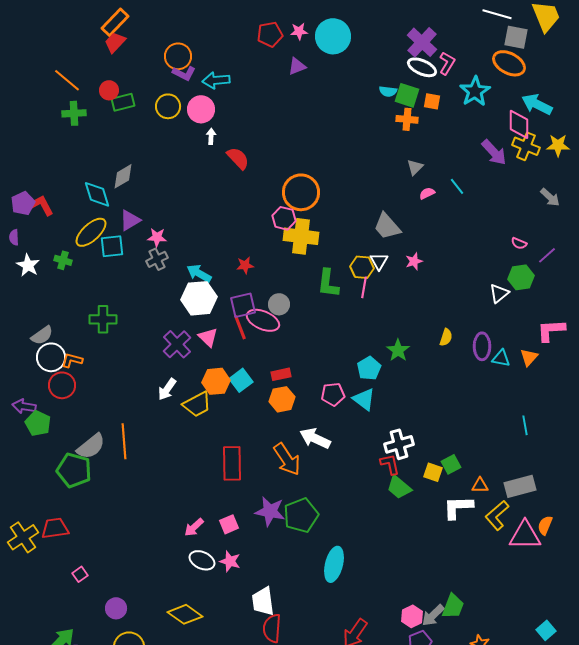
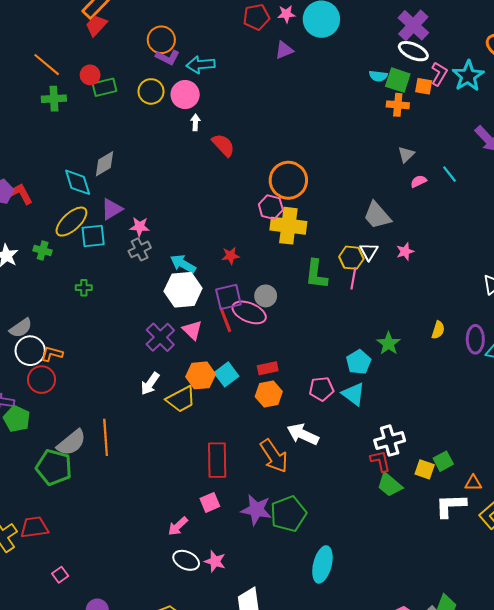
pink L-shape: (447, 63) -> (439, 74), moved
green cross: (103, 319) -> (84, 288), moved, size x0.6
pink square: (229, 524) -> (210, 502), moved

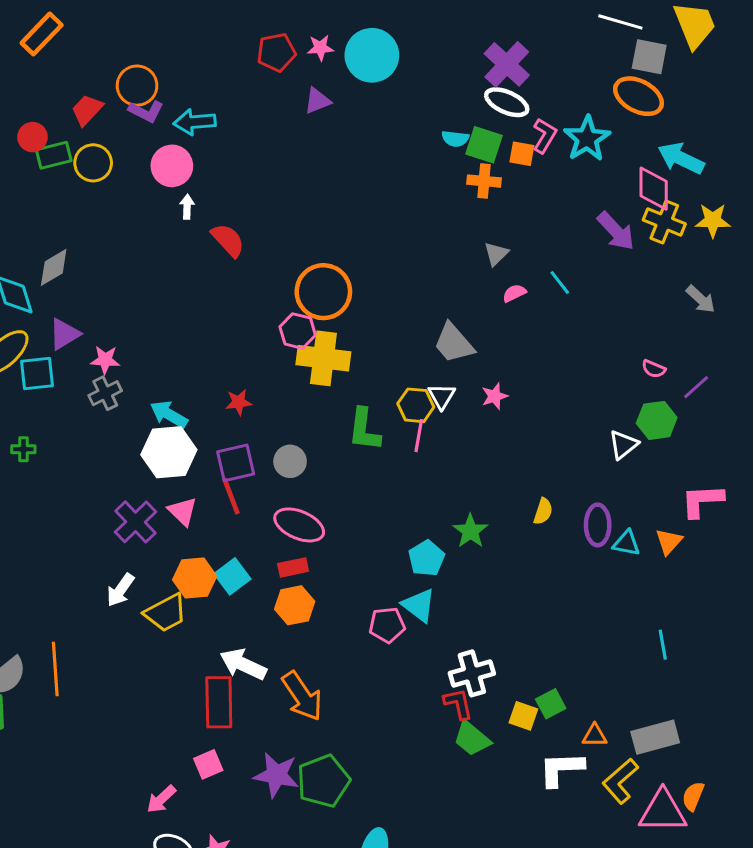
red trapezoid: (96, 25) -> (87, 110), moved
yellow circle: (151, 91) -> (93, 163), moved
pink ellipse: (249, 312) -> (299, 525), moved
pink pentagon: (321, 389) -> (387, 625), moved
white arrow: (303, 434) -> (243, 664), moved

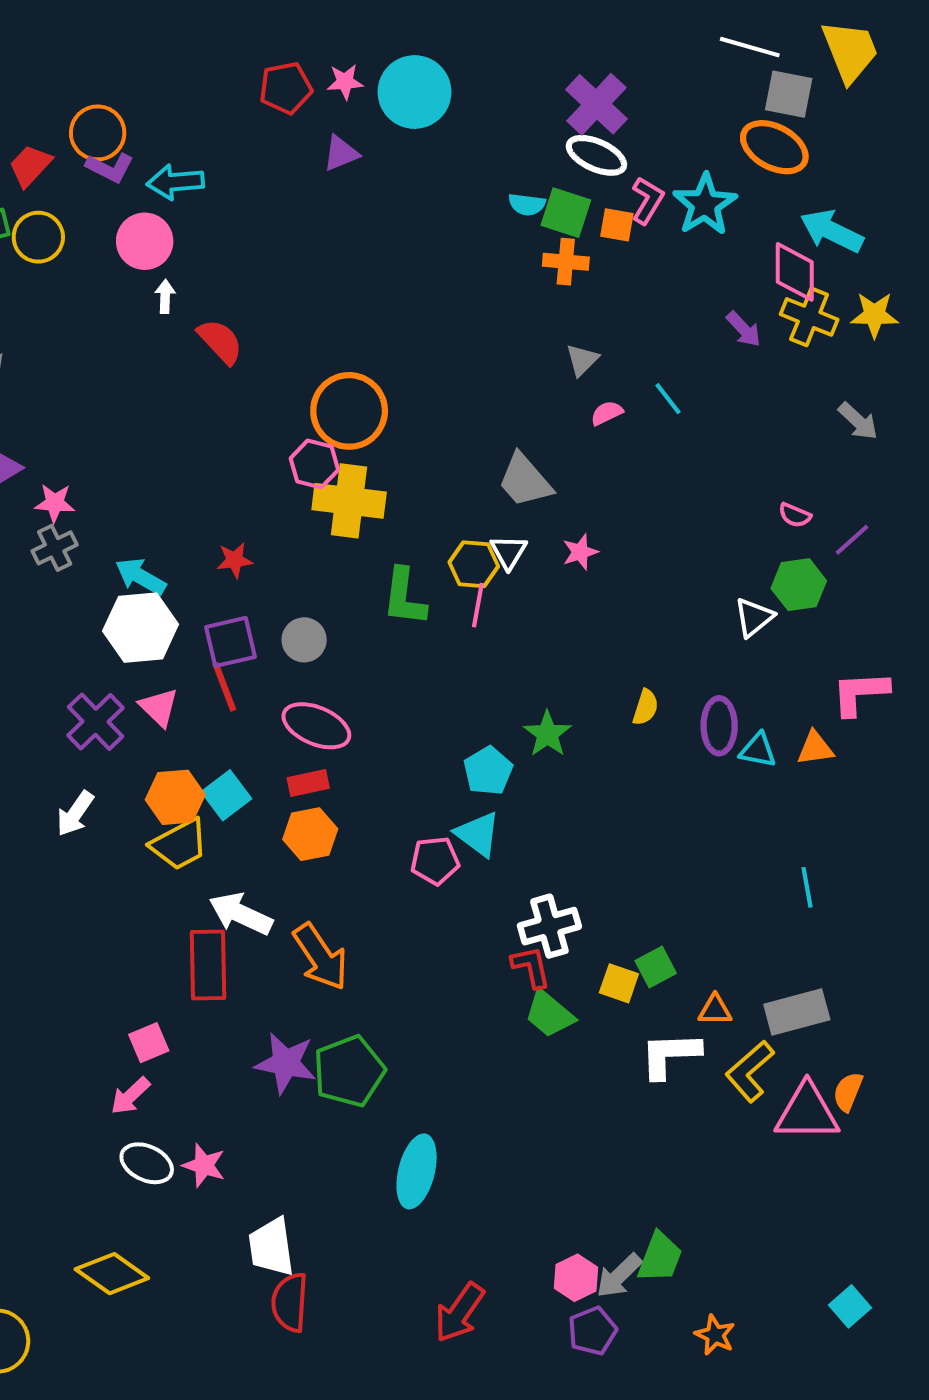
purple arrow: (616, 231) -> (744, 329), size x0.7
orange triangle: (669, 542) -> (815, 748), turned 40
yellow trapezoid: (166, 613) -> (179, 844), moved
pink square: (208, 764) -> (149, 1043), moved

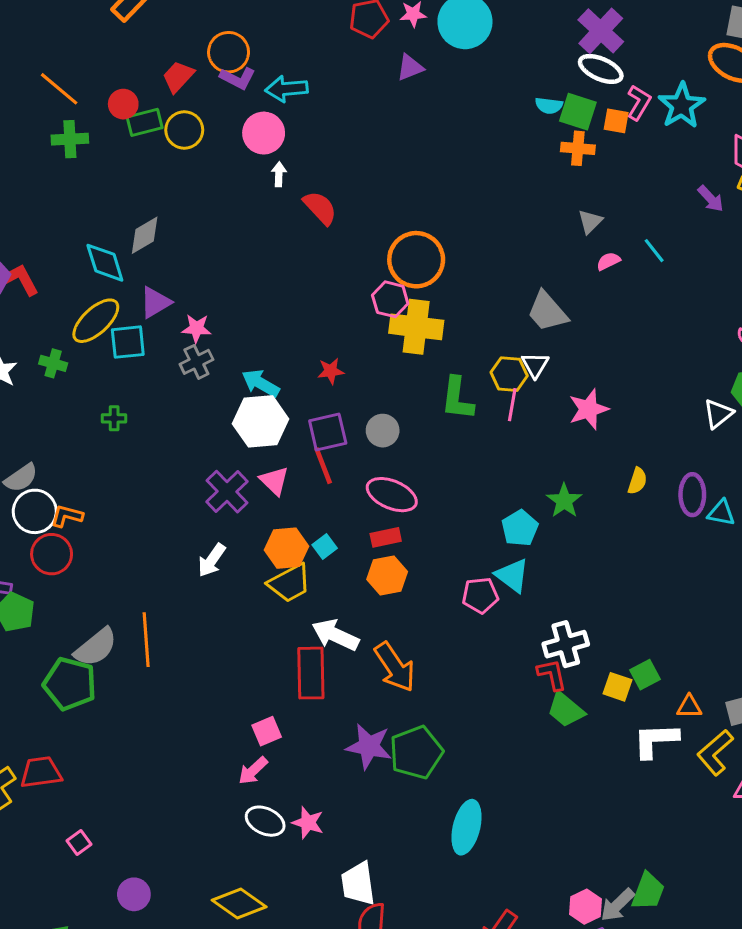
pink star: (580, 552) -> (589, 409), moved, size x1.5
cyan square: (226, 795) -> (325, 546), size x0.7

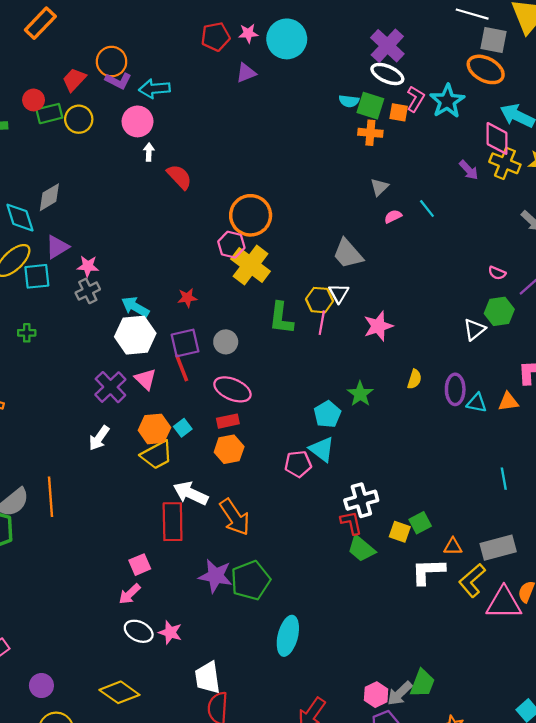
yellow cross: (416, 327) -> (251, 265), turned 30

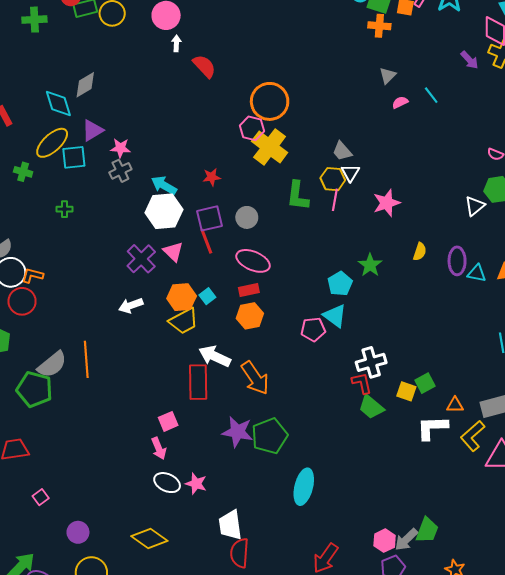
gray trapezoid: (348, 254) -> (342, 151), moved, size x0.7
white arrow: (99, 438) -> (131, 305), turned 35
pink arrow: (130, 594) -> (159, 448), turned -70

